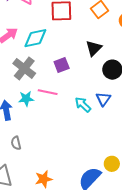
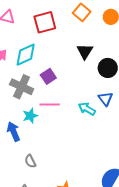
purple square: (62, 65) -> (48, 76), moved

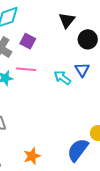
purple square: (48, 76) -> (28, 41), turned -35

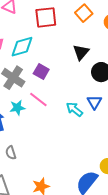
pink line: (26, 69) -> (38, 99), turned 30

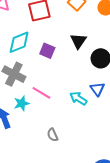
purple square: (41, 71) -> (47, 51), moved
gray semicircle: (11, 153) -> (53, 135), moved

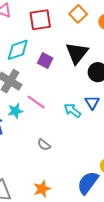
black triangle: (78, 41) -> (77, 53), size x1.4
gray semicircle: (53, 135) -> (44, 145), turned -32

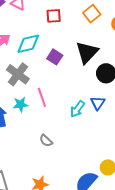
red square: (40, 20) -> (54, 16), size x0.7
pink line: (36, 102) -> (42, 97), turned 30
cyan arrow: (72, 110) -> (77, 109), turned -96

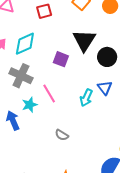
purple square: (55, 57) -> (61, 59), moved

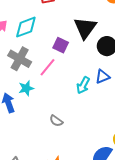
blue triangle: (105, 88) -> (103, 77), turned 42
pink line: (49, 93) -> (47, 67), moved, turned 66

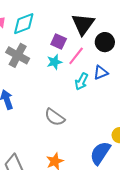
pink line: (47, 67) -> (76, 56), moved
cyan star: (26, 88) -> (54, 62), moved
gray semicircle: (56, 121) -> (55, 117), size x1.5

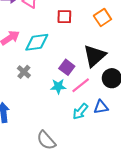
gray cross: (18, 55) -> (24, 72), size x0.6

